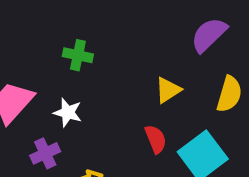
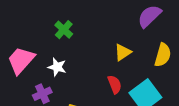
green cross: (78, 55) -> (64, 30), turned 30

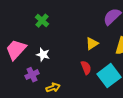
green cross: (64, 30) -> (42, 21), moved

